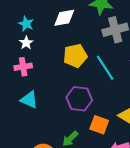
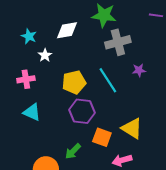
white star: (26, 43) -> (45, 55), moved
yellow pentagon: (75, 56) -> (74, 82), moved

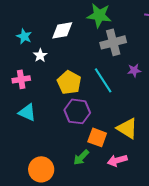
yellow pentagon: (74, 82) -> (69, 82), turned -30
green arrow: (73, 151) -> (81, 157), moved

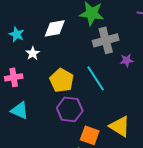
purple star: (134, 70) -> (127, 60), moved

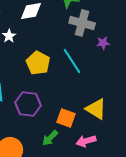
gray cross: (106, 40) -> (82, 23), turned 30
purple hexagon: (70, 109) -> (28, 104), moved

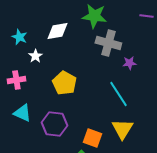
cyan line: (72, 61) -> (118, 94), moved
yellow triangle: (96, 109) -> (122, 129), turned 30

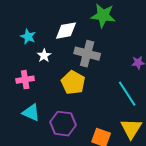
gray cross: (108, 43) -> (87, 54), moved

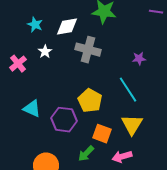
cyan star: (28, 37) -> (35, 25), moved
pink cross: (25, 80) -> (18, 64), moved, turned -30
yellow pentagon: (73, 83) -> (90, 101), moved

